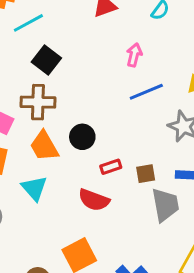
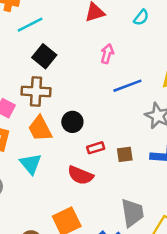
pink arrow: (134, 55) -> (107, 54), moved
gray trapezoid: (165, 205) -> (132, 213), moved

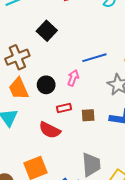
pink arrow: (107, 54) -> (73, 78), moved
black square: (44, 56) -> (47, 31), moved
brown cross: (36, 91) -> (17, 57), turned -30

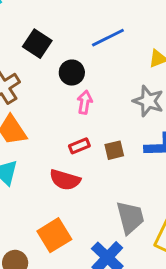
blue line: (94, 58) -> (108, 38), moved
black circle: (46, 85) -> (72, 73), moved

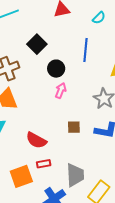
blue line: (108, 38) -> (86, 50), turned -70
red rectangle: (79, 146) -> (44, 164), moved

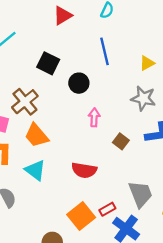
pink arrow: (61, 91) -> (94, 117), moved
brown square: (74, 127) -> (121, 141), turned -32
red rectangle: (44, 164) -> (107, 209), moved

